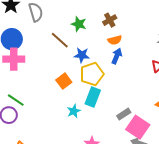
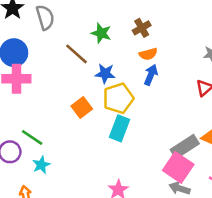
green line: (16, 100) -> (32, 137), moved
cyan star: (74, 111) -> (41, 165), moved
gray rectangle: (124, 114) -> (185, 147), moved, size x1.5

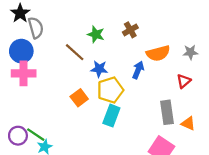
gray semicircle: (45, 17) -> (36, 28), moved
orange semicircle: (148, 54) -> (158, 53), moved, size x1.5
green line: (32, 137) -> (36, 135), moved
gray rectangle: (185, 147) -> (167, 112), moved, turned -65

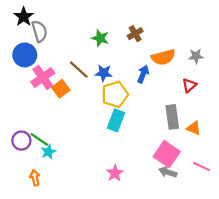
brown line: (75, 52) -> (79, 70), moved
pink cross: (24, 73) -> (43, 77), moved, turned -35
orange square: (79, 98) -> (61, 89), moved

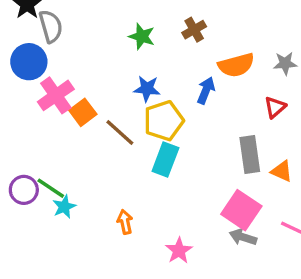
brown line: (79, 70) -> (120, 133), moved
pink star: (115, 173) -> (179, 251), moved
orange arrow: (35, 178) -> (125, 222), moved

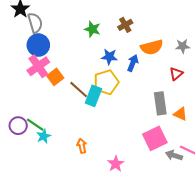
blue circle: (29, 62) -> (38, 45), moved
blue star: (147, 89) -> (109, 57), moved
cyan rectangle: (165, 159) -> (93, 96), moved
pink square: (241, 210) -> (155, 138), turned 30
gray arrow: (243, 237) -> (174, 155), moved

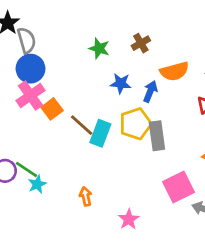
yellow pentagon: (106, 82) -> (135, 124), moved
gray rectangle: (160, 103) -> (157, 136), moved

